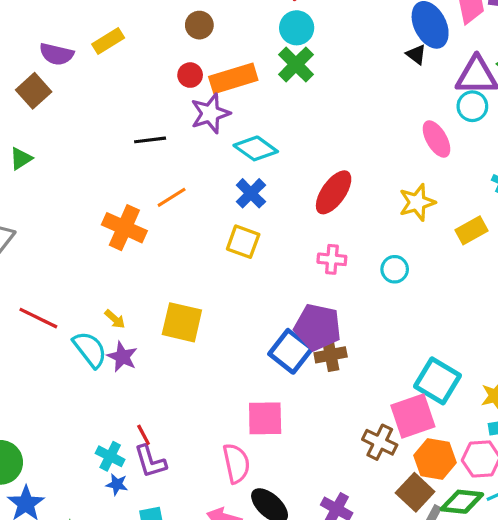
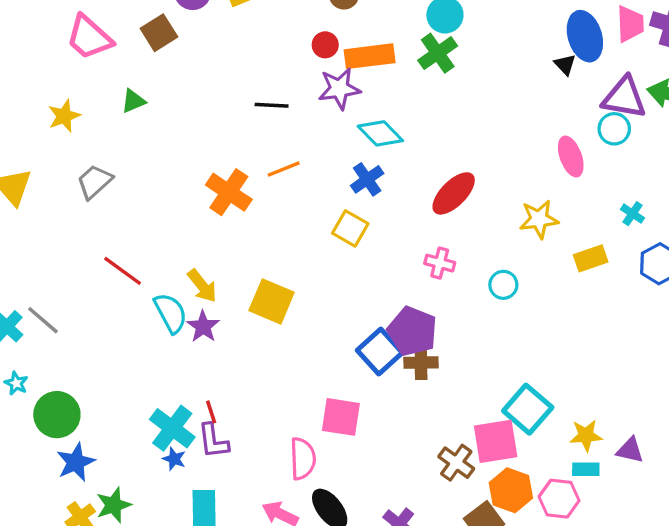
yellow arrow: (115, 319) -> (202, 286), size x1.5
cyan cross: (110, 456) -> (172, 428), size x1.5

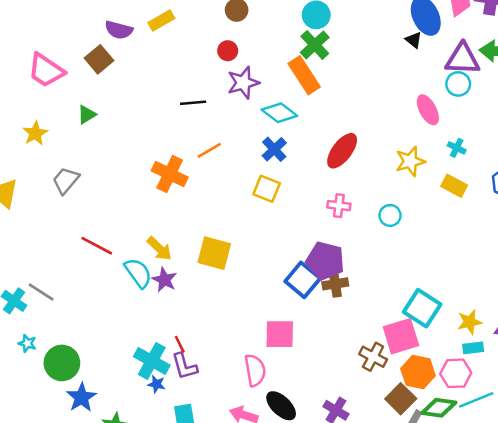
orange rectangle: (370, 56) -> (304, 75), moved, turned 72
cyan cross: (633, 214) -> (457, 148), moved
yellow rectangle: (591, 258) -> (454, 186), turned 55

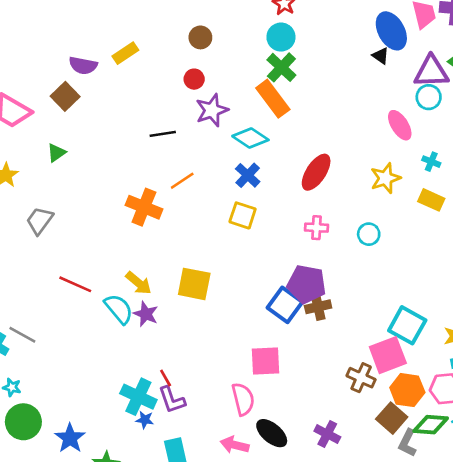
green circle: (62, 363) -> (23, 422), moved

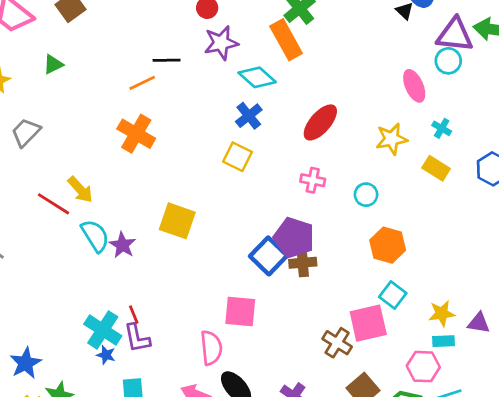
orange line: (182, 181) -> (142, 83), moved
yellow arrow: (139, 283) -> (80, 190), moved
cyan square: (407, 325) -> (393, 295), size x0.7
orange hexagon: (407, 390) -> (388, 245), moved

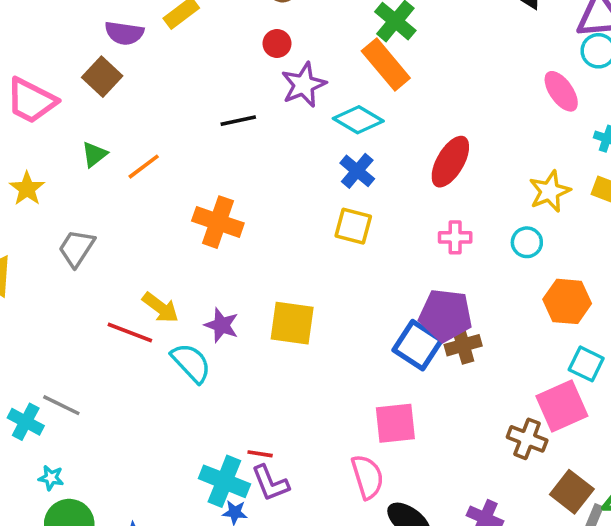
orange line: (142, 83) -> (144, 167), moved
yellow star: (392, 139) -> (550, 191), moved
purple star: (122, 245) -> (222, 325), moved
red line: (134, 315) -> (260, 454), turned -48

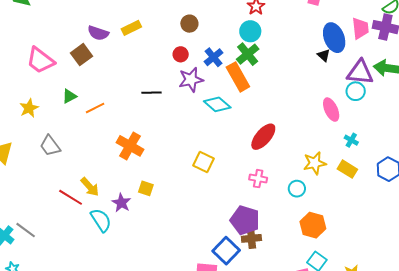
blue cross: (357, 171) -> (214, 57), moved
gray trapezoid: (76, 248) -> (50, 146), turned -80
yellow square: (292, 323) -> (146, 188), moved, size x0.6
blue square: (418, 345) -> (226, 251), moved

